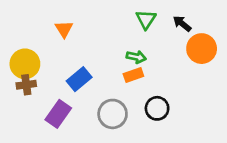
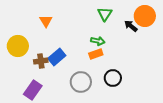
black arrow: (182, 24) -> (131, 26), moved
orange circle: (202, 49) -> (145, 16), moved
brown cross: (26, 85) -> (41, 61), moved
purple rectangle: (58, 114) -> (33, 90), moved

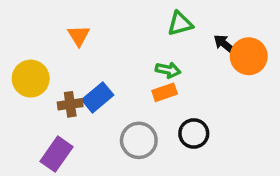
green triangle: (105, 14) -> (180, 24), turned 42
orange circle: (145, 16) -> (249, 56), moved

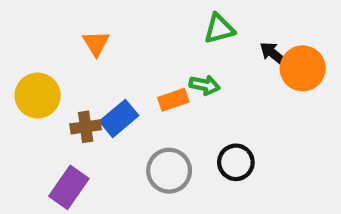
orange rectangle: (165, 92) -> (173, 100), moved

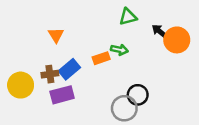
orange triangle: (96, 43) -> (56, 35), moved
yellow circle: (38, 96) -> (21, 85), moved
gray circle: (169, 171) -> (124, 108), moved
purple rectangle: (69, 187) -> (62, 95), moved, turned 40

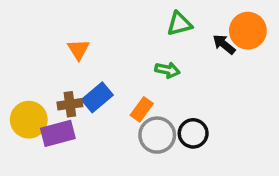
orange circle: (177, 40) -> (248, 31), moved
orange rectangle: (101, 58) -> (142, 109), moved, turned -35
purple rectangle: (62, 95) -> (58, 133), moved
gray circle: (124, 108) -> (157, 135), moved

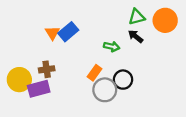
green triangle: (179, 24) -> (137, 17), moved
black arrow: (224, 44) -> (136, 36), moved
blue rectangle: (97, 97) -> (68, 32), moved
black circle: (193, 133) -> (123, 80), moved

